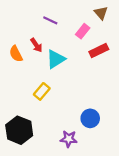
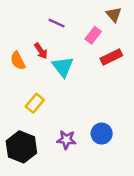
cyan triangle: (56, 59) -> (63, 67), turned -36
yellow rectangle: (42, 91) -> (35, 103), moved
purple star: (69, 139) -> (66, 140), moved

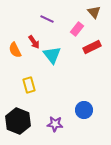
yellow rectangle: (35, 103) -> (29, 85), turned -56
purple star: (66, 140) -> (55, 124), moved

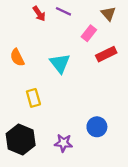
purple line: (47, 19) -> (63, 11), moved
red arrow: (34, 42) -> (39, 14), moved

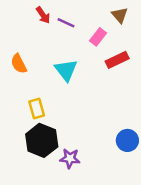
purple line: (63, 11) -> (66, 23), moved
blue circle: (97, 127) -> (127, 140), moved
black hexagon: (21, 139) -> (42, 140), moved

